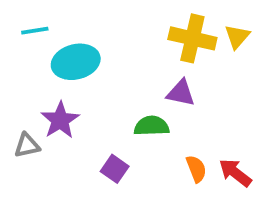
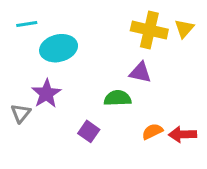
gray triangle: (27, 145) -> (21, 113), turned -40
orange semicircle: (196, 169) -> (152, 131), turned -95
red arrow: (235, 173) -> (183, 134), turned -40

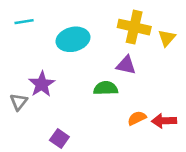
yellow triangle: (184, 29) -> (167, 38), moved
cyan ellipse: (59, 48) -> (73, 39), moved
purple square: (89, 131) -> (59, 139), moved

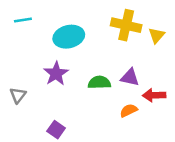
purple triangle: (126, 65) -> (130, 77), moved
purple star: (42, 84) -> (56, 74), moved
red arrow: (164, 121) -> (154, 95), moved

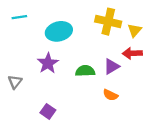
purple triangle: (130, 77) -> (111, 66), turned -42
red arrow: (154, 95) -> (132, 53), moved
orange semicircle: (129, 110) -> (110, 95), turned -128

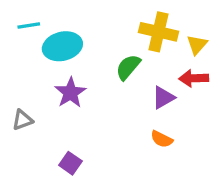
cyan ellipse: (59, 31) -> (62, 46), moved
green semicircle: (85, 71) -> (128, 67), moved, turned -48
gray triangle: (15, 82) -> (22, 120), turned 32

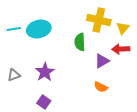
cyan line: (29, 25) -> (14, 29), moved
green semicircle: (128, 67) -> (80, 42), turned -42
purple star: (70, 93) -> (45, 72), moved

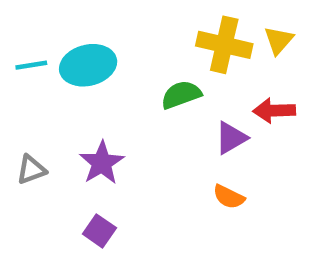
yellow triangle: (123, 28) -> (279, 40), moved
green semicircle: (80, 42) -> (181, 95), turned 72

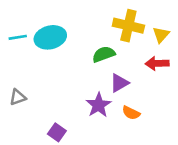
yellow triangle: (279, 40) -> (161, 35), moved
purple triangle: (231, 138) -> (119, 83), moved
purple star: (102, 163) -> (98, 105), moved

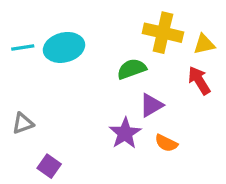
yellow triangle: (161, 35) -> (204, 44), turned 36
red arrow: (157, 63) -> (199, 80), turned 60
purple square: (57, 132) -> (49, 166), moved

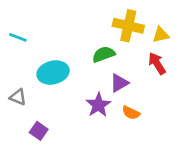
cyan line: (23, 47) -> (18, 37), turned 30
cyan ellipse: (64, 47) -> (53, 72), moved
gray triangle: (23, 123) -> (18, 97), turned 42

